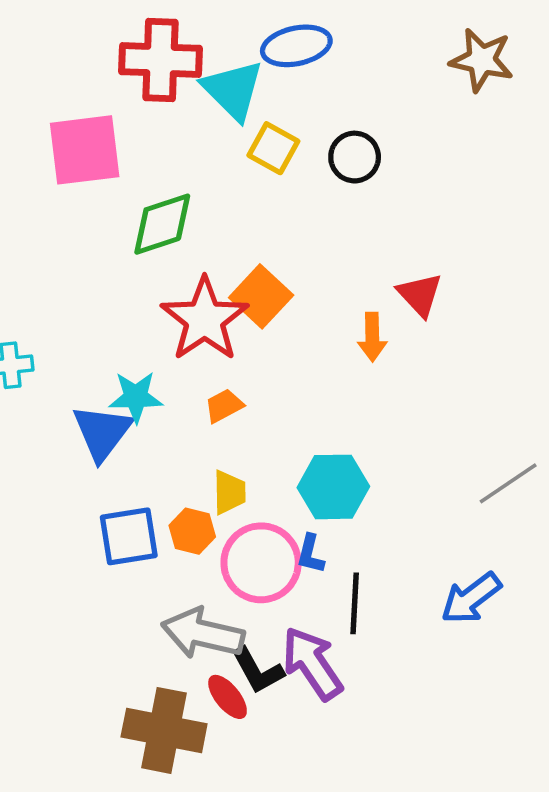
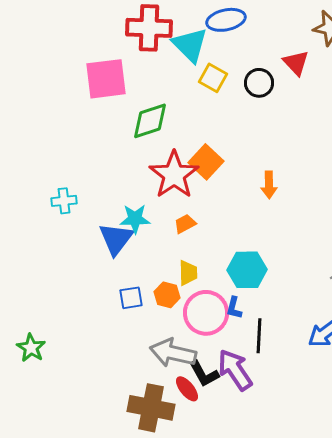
red triangle: (420, 295) -> (296, 63), moved
blue square: (129, 536) -> (131, 298), size x0.7

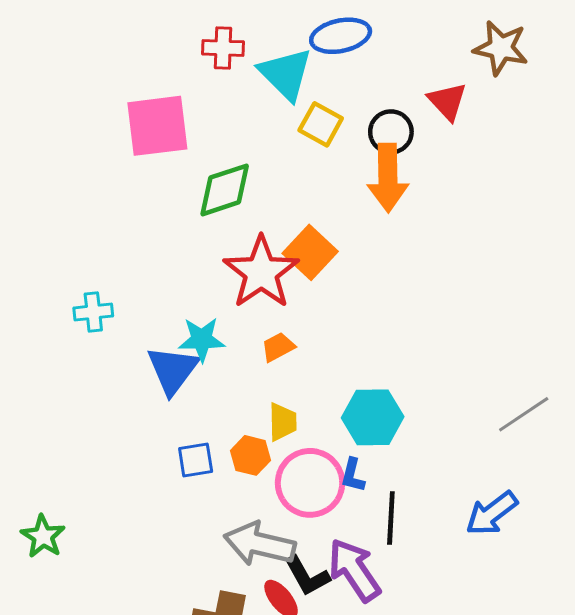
red cross: (149, 28) -> (223, 48), size x0.6
orange arrow: (269, 185) -> (388, 178), moved, size x1.6

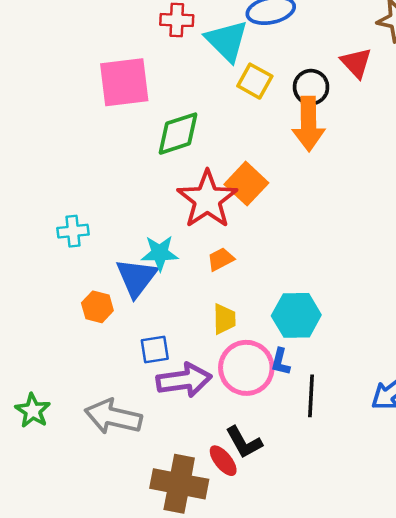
orange hexagon: (251, 455) -> (97, 307), moved
gray arrow: (260, 544) -> (113, 417), moved
purple arrow: (354, 570) -> (184, 380), moved, turned 116

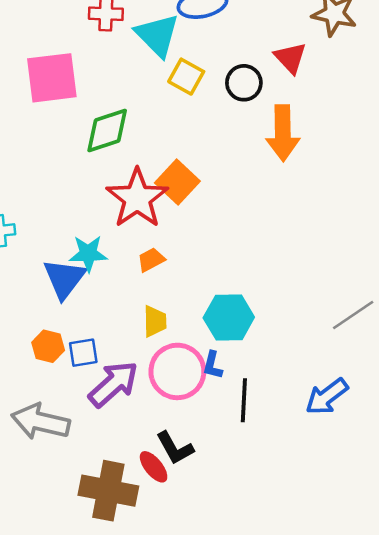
orange arrow: (309, 124) -> (283, 133), moved
orange hexagon: (97, 307) -> (48, 346), moved
purple arrow: (184, 380) -> (113, 384), turned -34

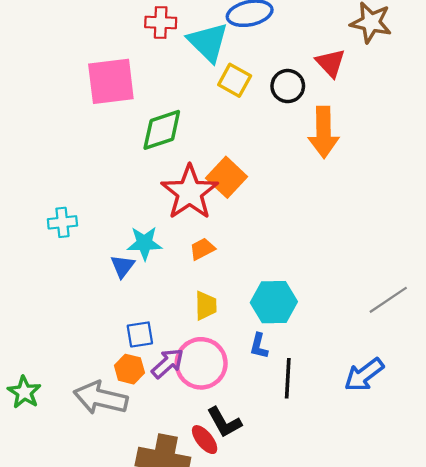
blue triangle: (64, 279) -> (123, 266), size x0.6
orange hexagon: (48, 346) -> (129, 369), moved
pink circle: (177, 371) -> (201, 363), moved
purple arrow: (113, 384) -> (168, 363), size x0.7

